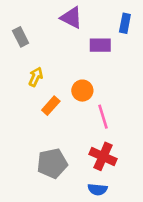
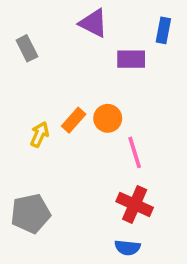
yellow arrow: (36, 77) -> (40, 134), moved
orange rectangle: (51, 106) -> (74, 120), moved
gray pentagon: (52, 163) -> (31, 213), moved

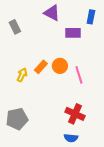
pink line: (135, 152) -> (79, 75), moved

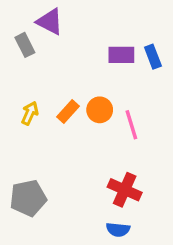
purple triangle: (52, 13) -> (50, 22), moved
blue rectangle: (91, 17) -> (153, 57), moved, turned -32
yellow arrow: (22, 75) -> (30, 113), moved

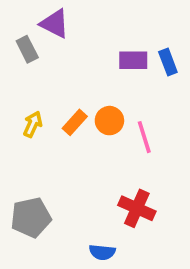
blue semicircle: (118, 230) -> (102, 252), moved

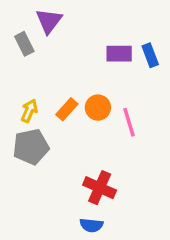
purple triangle: (55, 24) -> (49, 21), turned 40
red cross: (137, 208) -> (100, 188), moved
gray pentagon: (31, 217) -> (31, 147), moved

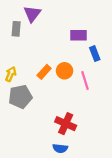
gray rectangle: (24, 44) -> (16, 29), turned 32
blue rectangle: (150, 55) -> (95, 54), moved
yellow arrow: (29, 111) -> (11, 74), moved

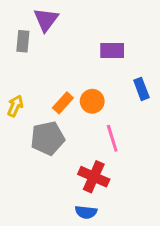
blue rectangle: (95, 54) -> (141, 89), moved
pink line: (85, 80) -> (112, 138), moved
gray pentagon: (20, 97) -> (48, 138), moved

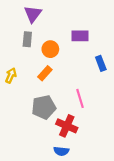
gray rectangle: (23, 41) -> (27, 39), moved
orange circle: (92, 101) -> (50, 49), moved
gray pentagon: (48, 138) -> (44, 107), moved

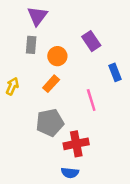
purple rectangle: (80, 36) -> (91, 41), turned 56
pink line: (80, 98) -> (91, 100), moved
red cross: (67, 126) -> (76, 144), turned -35

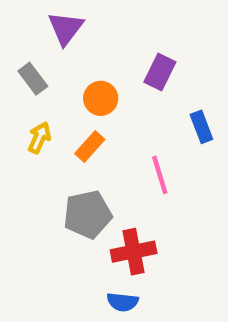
purple rectangle: (91, 41) -> (160, 72), turned 60
gray rectangle: (31, 45) -> (33, 79), moved, turned -42
yellow arrow: (12, 86) -> (39, 138), moved

